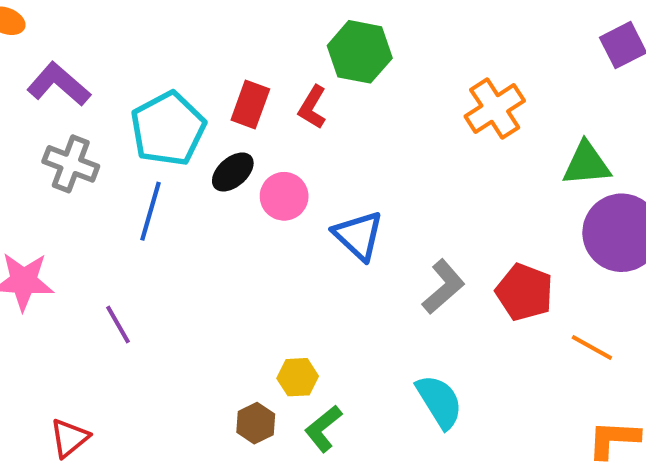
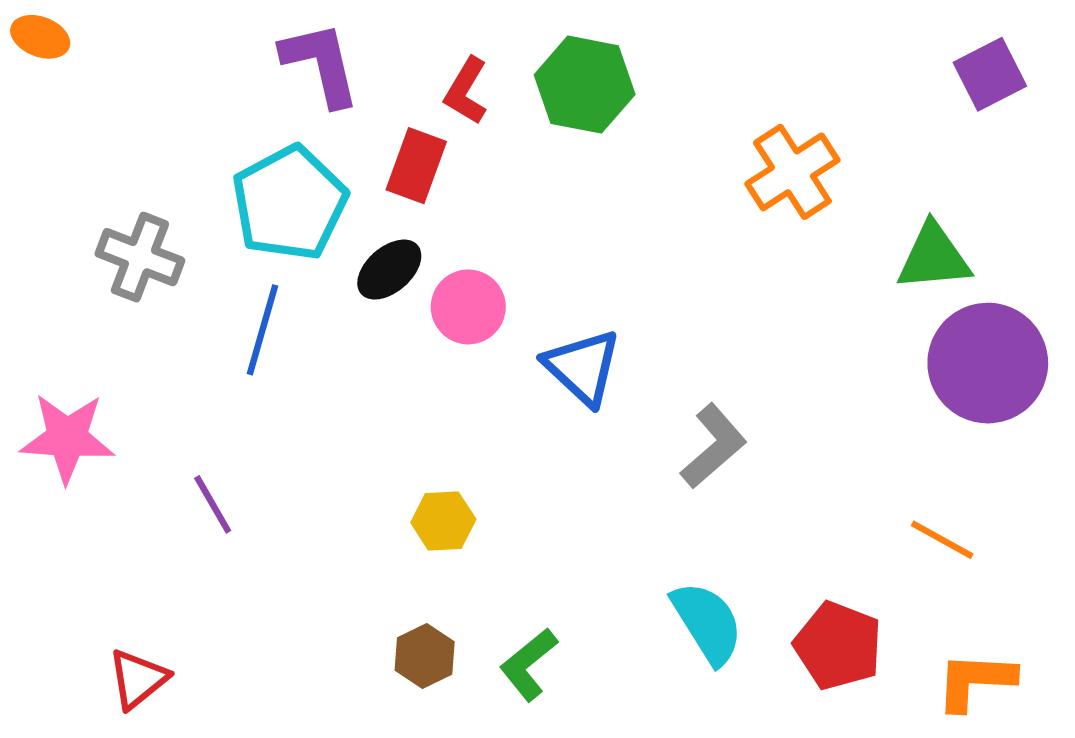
purple L-shape: (59, 84) -> (321, 64), moved, turned 36
red L-shape: (312, 107) -> (466, 91), moved
red pentagon: (524, 292) -> (838, 646), moved
yellow hexagon: (298, 377) -> (443, 521), moved

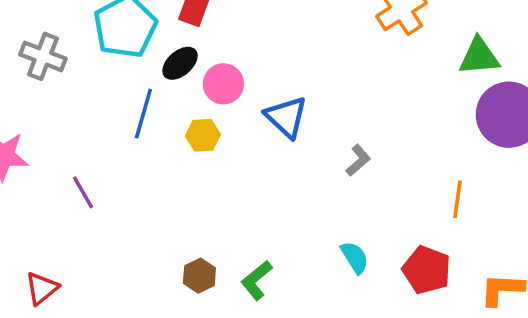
blue line: (263, 330) -> (143, 114), moved
gray L-shape: (713, 446) -> (358, 160), size x0.7
yellow hexagon: (443, 521) -> (203, 135), moved
orange line: (942, 540) -> (457, 199), moved, turned 69
cyan semicircle: (707, 623) -> (355, 257), size x0.7

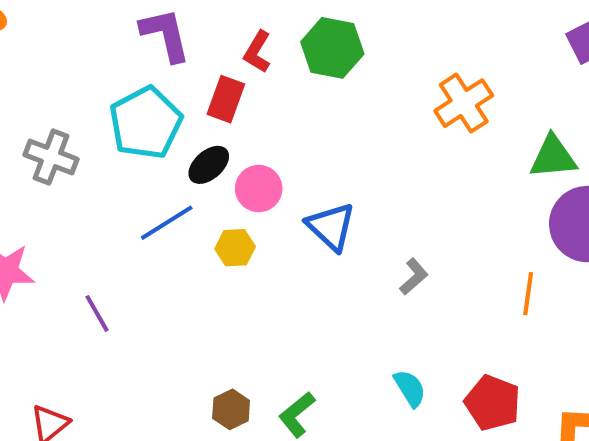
blue line: (143, 114) -> (167, 223), turned 42
orange line: (457, 199) -> (528, 294), moved

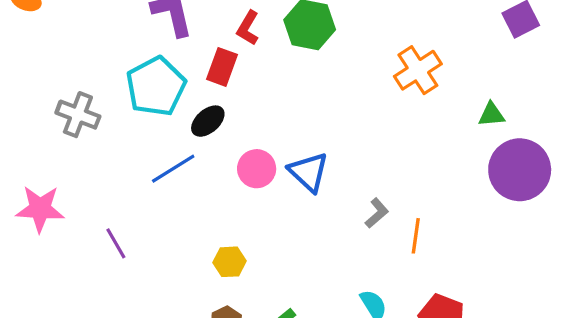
green triangle: (553, 157) -> (492, 115), size x0.7
pink circle: (259, 189) -> (257, 169), moved
yellow hexagon: (235, 248) -> (230, 262), moved
orange line: (528, 294) -> (416, 236), moved

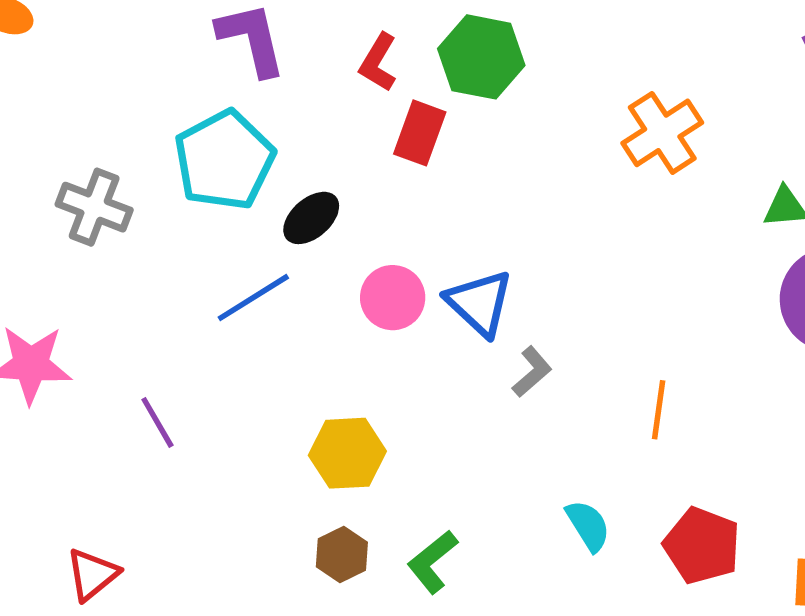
red rectangle: (222, 67) -> (420, 133), moved
gray L-shape: (377, 213) -> (532, 372), moved
yellow hexagon: (230, 262) -> (347, 453), size x1.4

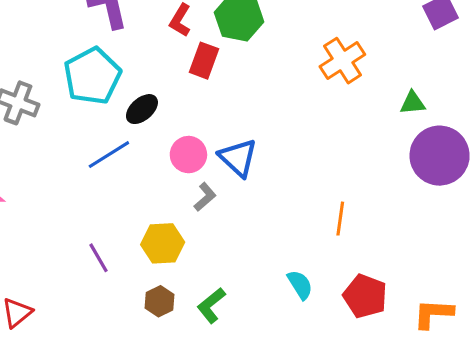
gray L-shape: (532, 372) -> (205, 197), moved
purple line: (157, 422) -> (99, 258), moved

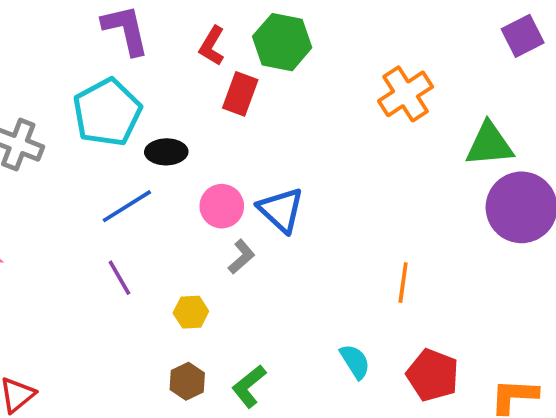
green triangle: (413, 103) -> (489, 144), size x1.6
black ellipse: (142, 109) -> (166, 152), turned 40
yellow hexagon: (163, 243) -> (191, 312), size x0.7
purple line: (99, 258) -> (119, 278), moved

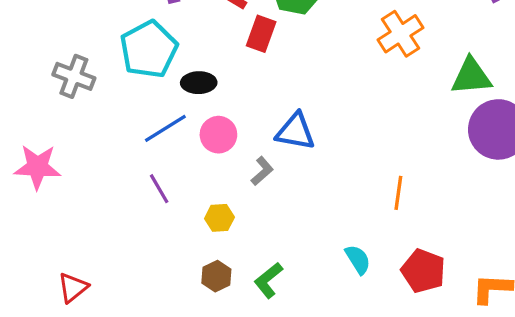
pink circle: (222, 206) -> (218, 135), moved
blue triangle: (281, 210) -> (295, 132), turned -33

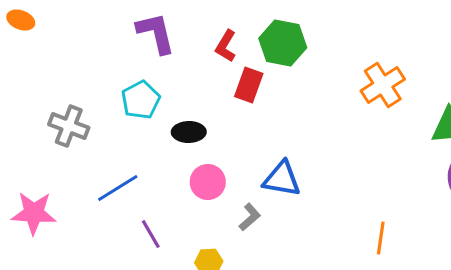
cyan pentagon: (149, 49) -> (141, 100), size x0.7
blue line: (165, 128) -> (118, 188), moved

